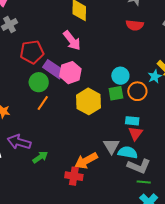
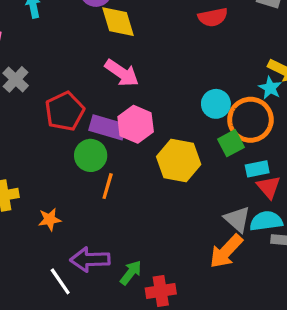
orange circle: (137, 91) -> (250, 120), size x1.4
green square: (116, 93) -> (231, 143), moved
orange arrow: (86, 161) -> (226, 251), moved
red cross: (74, 176) -> (161, 291), moved

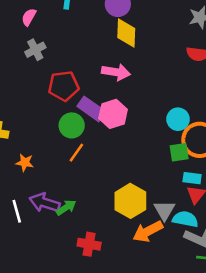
pink arrow: (122, 73) -> (116, 72), turned -44
yellow hexagon: (179, 161) -> (130, 201), moved
green arrow: (131, 273) -> (66, 208), moved

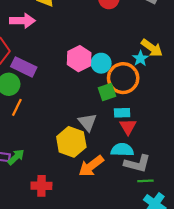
pink arrow: (116, 72) -> (22, 21), moved
pink hexagon: (113, 114) -> (79, 59), moved
gray triangle: (164, 210) -> (87, 122), moved

